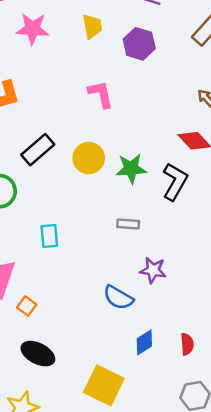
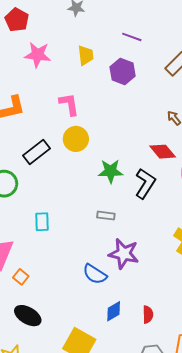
pink L-shape: (101, 94) -> (69, 104), moved
yellow circle: (89, 158) -> (76, 139), moved
purple star: (153, 270) -> (124, 254), size x1.4

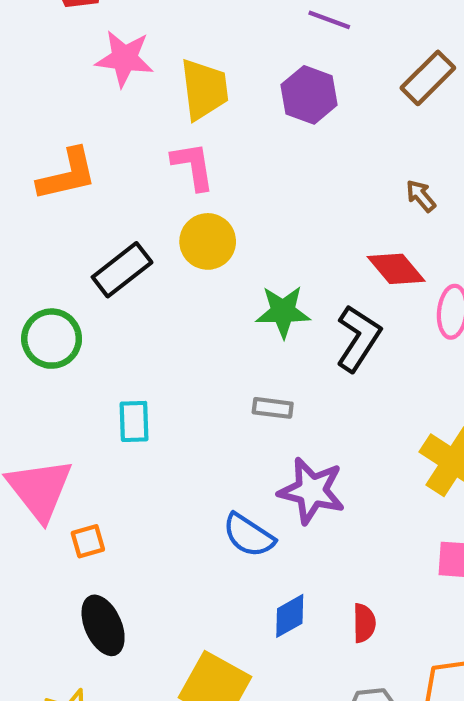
yellow trapezoid: (86, 55) -> (204, 89), moved, size x1.4
orange square: (21, 277) -> (88, 541), turned 35
black ellipse: (28, 316) -> (103, 625), turned 36

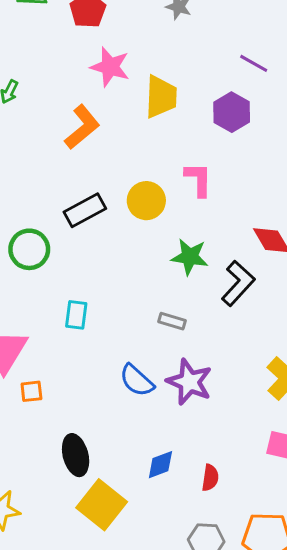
pink L-shape: (193, 166) -> (198, 179), moved
orange L-shape: (67, 175) -> (82, 127), moved, turned -36
blue semicircle: (249, 535) -> (137, 380), moved
black ellipse: (103, 625) -> (76, 455), moved

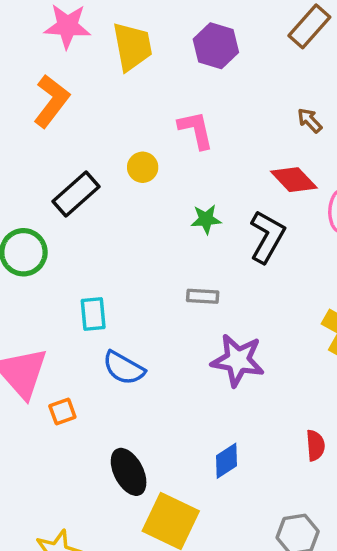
yellow circle: (146, 201) -> (143, 167), size x0.7
green star: (190, 257) -> (206, 219), size x0.7
blue semicircle: (137, 380) -> (124, 368), moved
red semicircle: (210, 478) -> (315, 445), moved

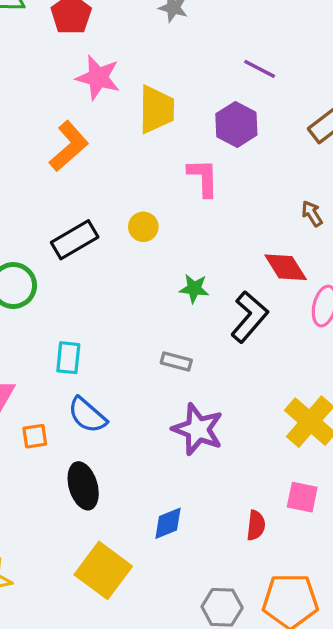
pink L-shape: (196, 130) -> (203, 178), moved
orange square: (62, 412) -> (35, 436), moved
black ellipse: (129, 472) -> (83, 486), moved

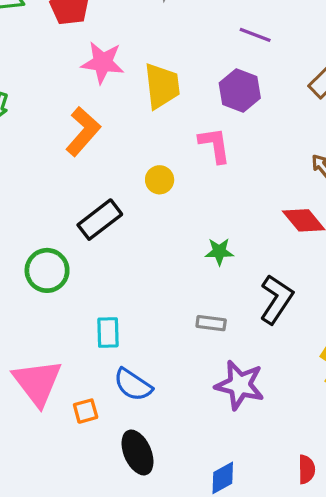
yellow circle: (143, 227) -> (160, 180), moved
black L-shape: (249, 317) -> (276, 299), moved

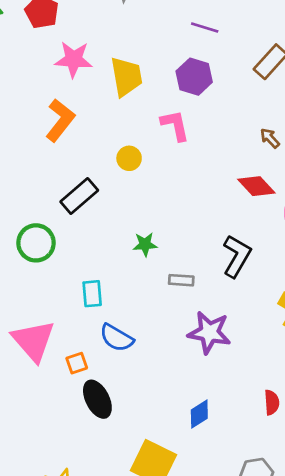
green star: (219, 252) -> (145, 244), moved
black ellipse: (137, 453) -> (97, 399), moved

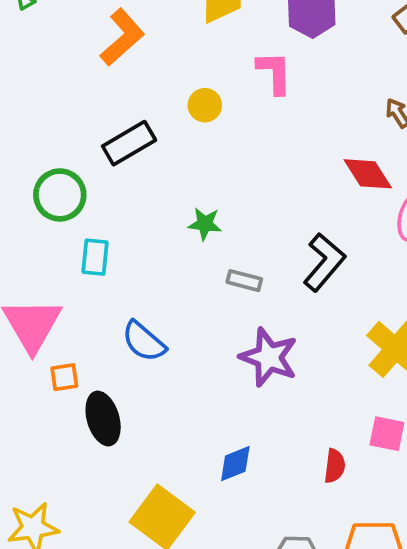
cyan rectangle: (92, 294) -> (95, 257), moved
orange square: (77, 363) -> (64, 377), moved

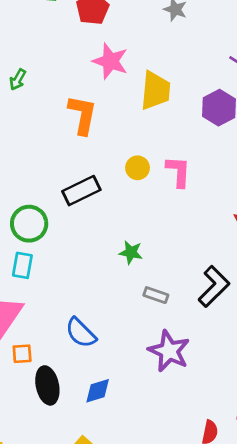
orange L-shape: (122, 37) -> (82, 115), turned -42
pink L-shape: (274, 73) -> (178, 172), moved
cyan rectangle: (95, 257) -> (22, 265), moved
blue diamond: (235, 464) -> (98, 391), moved

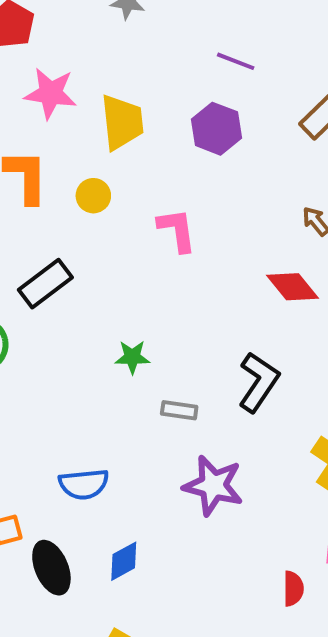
yellow circle: (138, 168) -> (93, 196), moved
blue semicircle: (81, 333) -> (84, 484), turned -40

